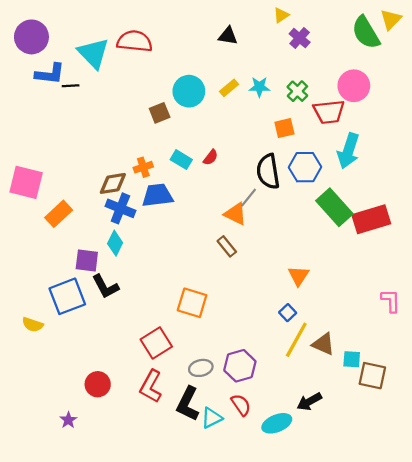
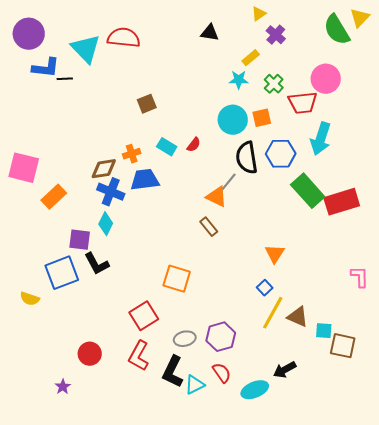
yellow rectangle: (229, 88) -> (251, 58), moved
cyan circle: (189, 91) -> (233, 120), moved

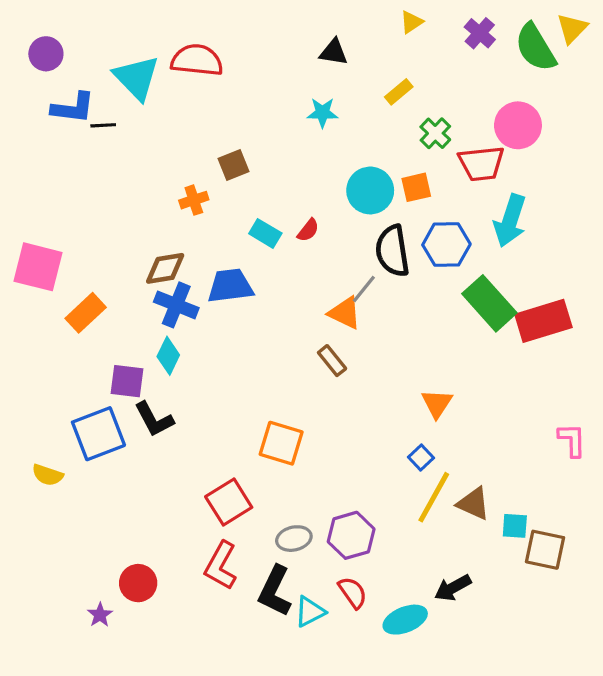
purple circle: (29, 34) -> (46, 54), size x0.7
purple cross: (276, 35) -> (480, 33), moved
cyan star: (239, 80) -> (322, 113), moved
orange cross: (132, 154) -> (194, 200), moved
red circle: (90, 354) -> (138, 583), moved

